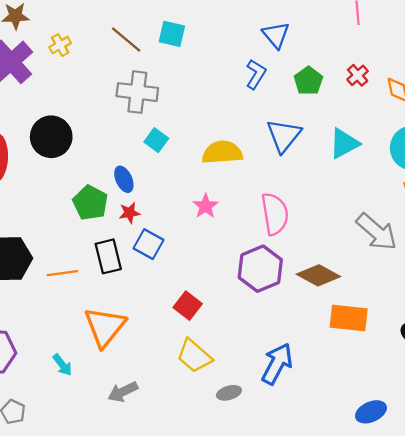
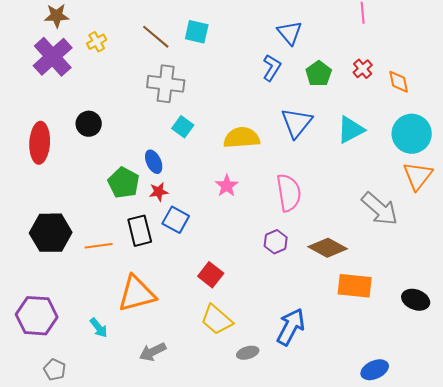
black circle: (51, 137) -> (89, 124), size x0.7
purple hexagon: (260, 269) -> (276, 242), size x0.6
orange triangle: (105, 327) -> (137, 294), turned 36

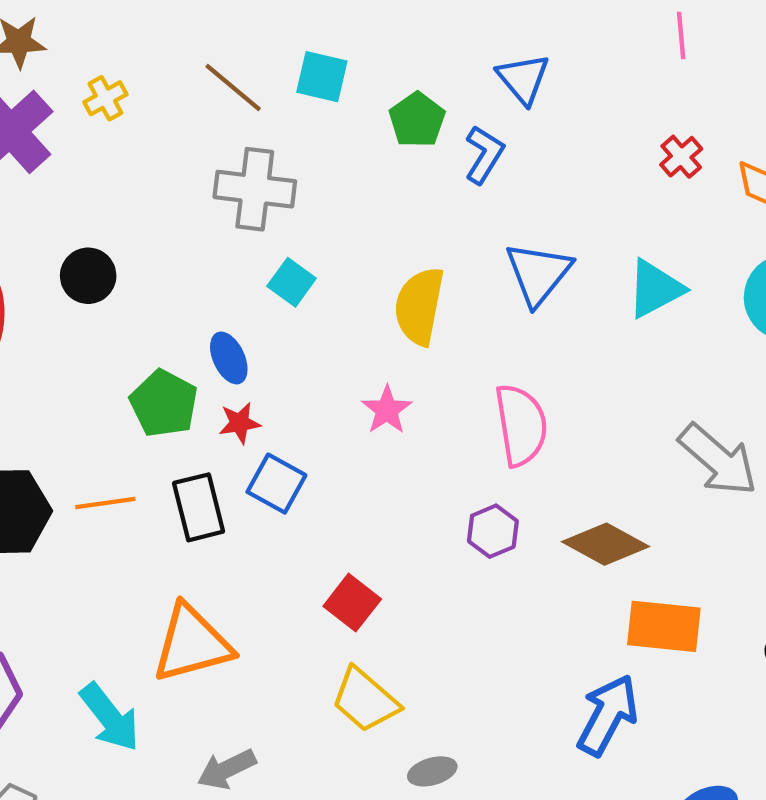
green pentagon: (319, 74) -> (417, 120), moved
yellow semicircle: (242, 138) -> (419, 306), turned -75
orange line: (99, 246) -> (105, 503), moved
blue arrow: (291, 327) -> (608, 715), moved
cyan arrow: (99, 328) -> (110, 717), size x1.6

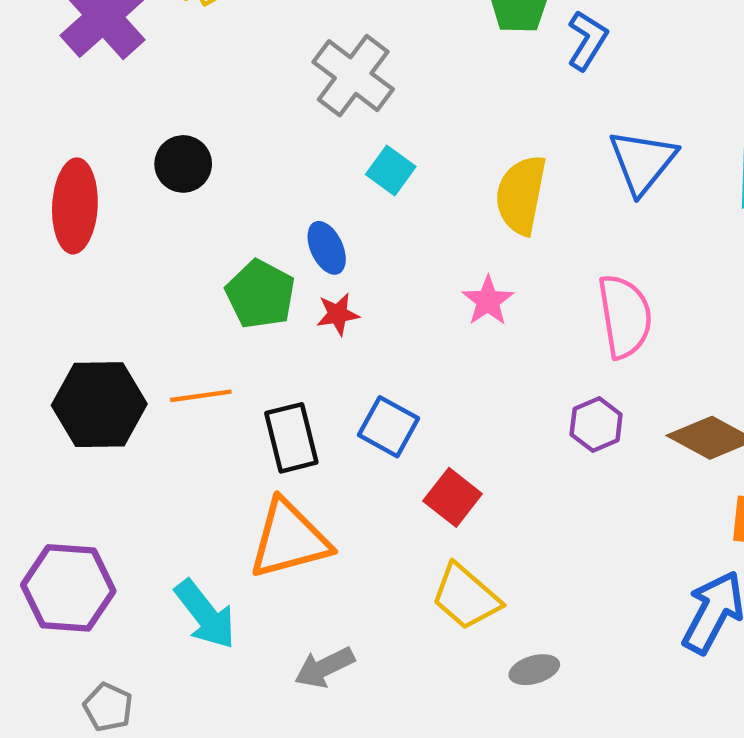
gray cross: (255, 189) -> (353, 76), turned 30
blue square: (276, 484) -> (389, 427), moved
black rectangle: (199, 507) -> (291, 438), moved

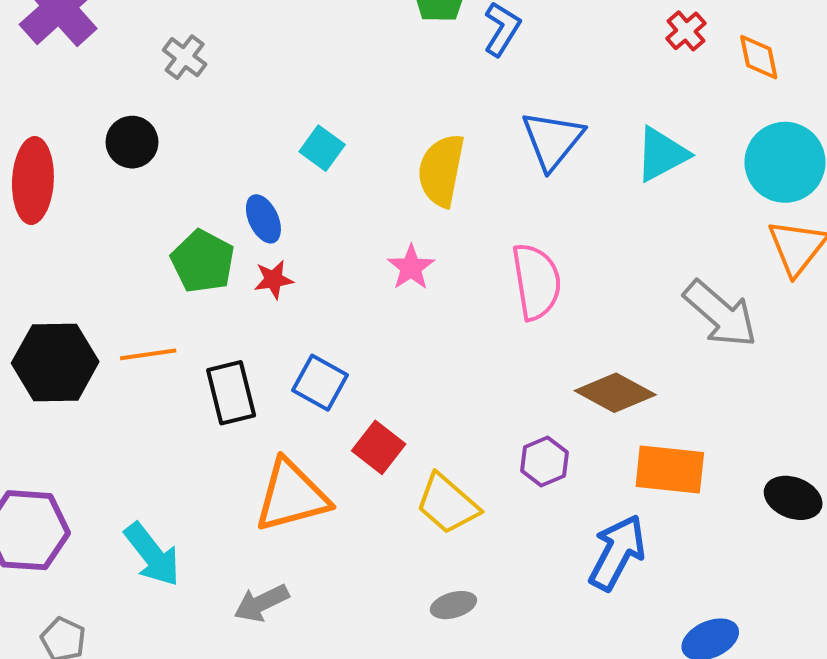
gray cross: (353, 76) -> (185, 57), moved, size x0.6
purple hexagon: (596, 425) -> (544, 461), moved
orange triangle: (289, 539) -> (292, 496), moved
yellow trapezoid: (466, 597) -> (447, 504), moved

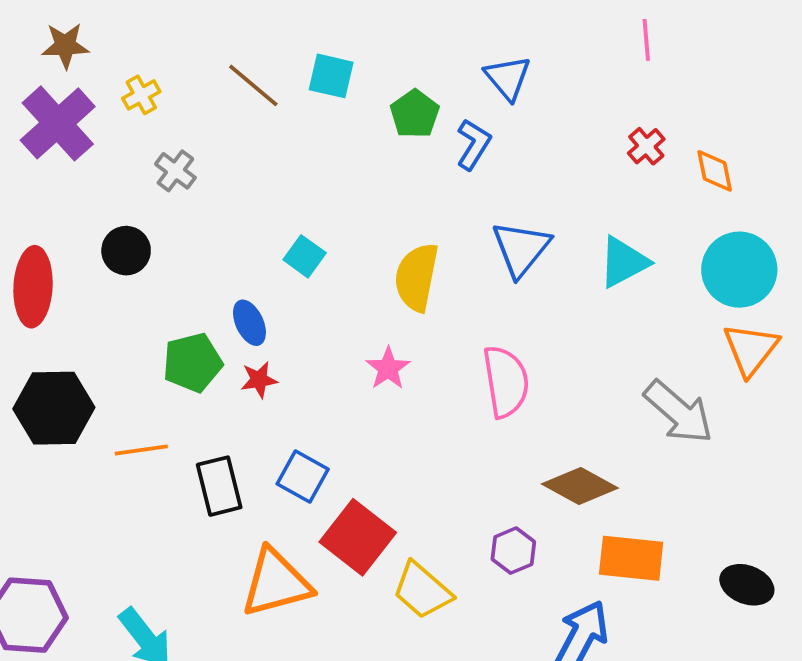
green pentagon: (203, 261) -> (193, 363), turned 30
black hexagon: (55, 362) -> (54, 408), moved
red square: (379, 447) -> (358, 537), size x1.5

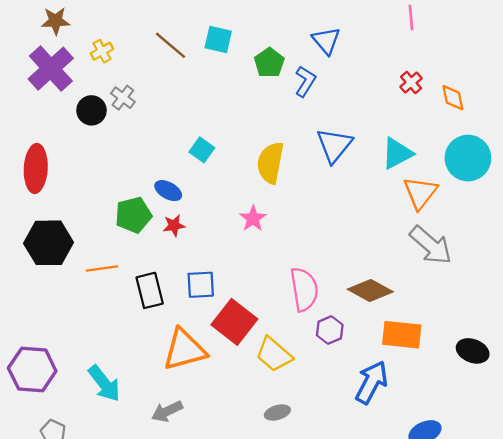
black circle: (126, 251) -> (91, 110), moved
blue ellipse: (249, 323) -> (168, 191), turned -36
orange triangle: (751, 349) -> (420, 193), moved
pink semicircle: (506, 382) -> (304, 289), moved
blue square: (303, 477) -> (201, 285), turned -32

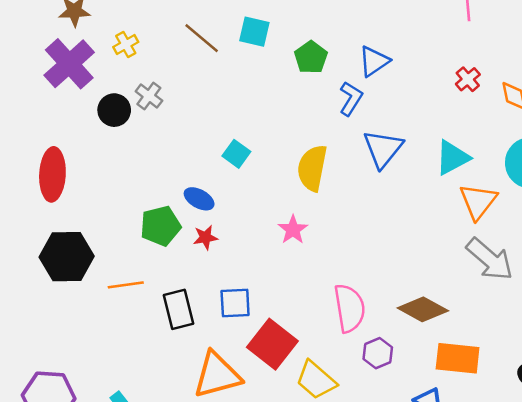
blue triangle: (326, 41) -> (374, 61), moved, turned 36
blue L-shape: (305, 81) -> (351, 99), moved

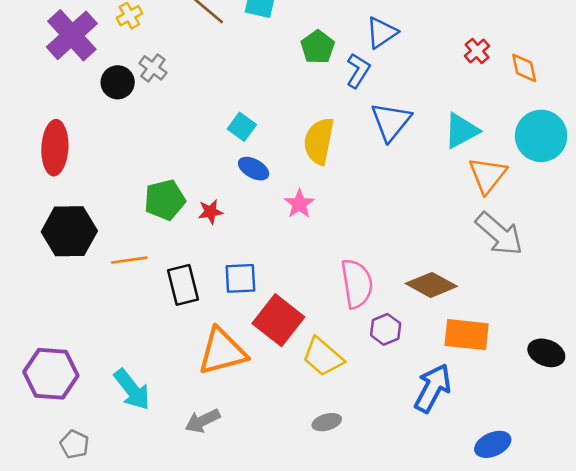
green pentagon: (311, 57) -> (318, 47), moved
blue ellipse: (199, 199) -> (254, 169), moved

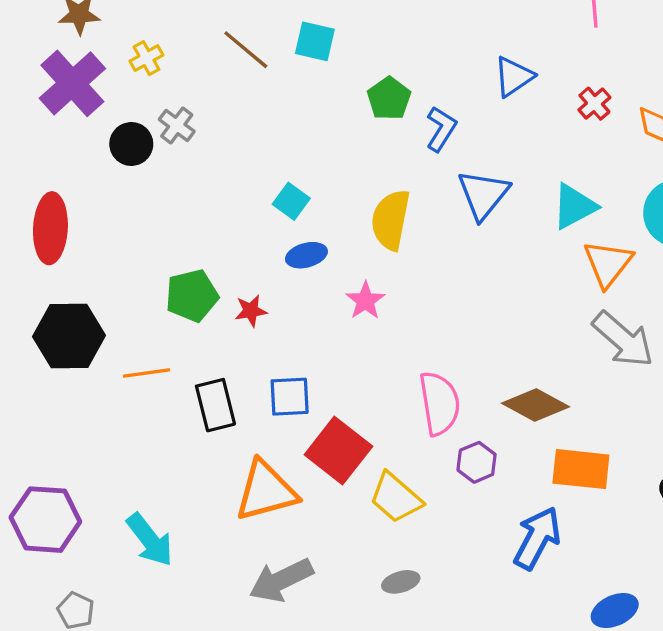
blue triangle: (382, 33) -> (514, 77), moved
blue ellipse: (254, 169) -> (306, 255), turned -44
gray arrow: (203, 421) -> (281, 580), moved, size x1.4

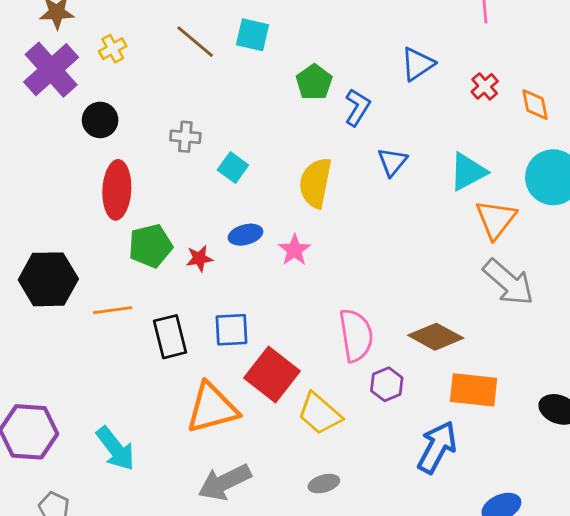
gray cross: (177, 125) -> (185, 137), moved, turned -32
blue triangle: (483, 195) -> (392, 162), size x0.7
red ellipse: (50, 228) -> (117, 190), moved
blue ellipse: (306, 255) -> (246, 235), moved

